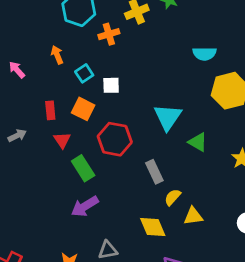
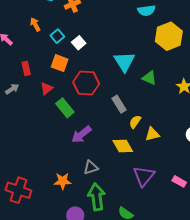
white square: (111, 85) -> (79, 43), turned -32
red rectangle: (50, 110) -> (26, 68), moved
red triangle: (62, 140) -> (47, 88), turned 32
purple arrow: (85, 206) -> (81, 134), moved

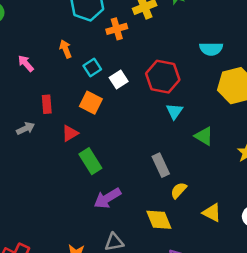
cyan triangle: (124, 62) -> (174, 111), size x0.6
red hexagon: (86, 83) -> (163, 77), moved
yellow triangle: (152, 134) -> (212, 213), moved, turned 35

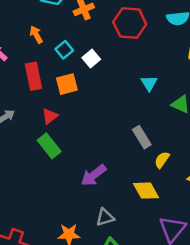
red hexagon: (163, 77) -> (130, 23), moved
orange square: (91, 103) -> (67, 84), turned -35
red rectangle: (47, 104) -> (33, 76), moved, size x1.5
green rectangle: (90, 161) -> (49, 146), moved

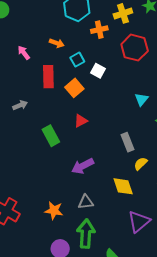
orange arrow: (36, 35) -> (57, 43), turned 128
white square: (91, 58) -> (98, 71), turned -32
orange square: (67, 84) -> (74, 88), turned -36
red triangle: (50, 116) -> (81, 121), moved

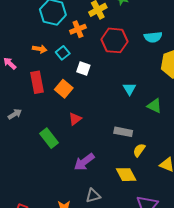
cyan square: (77, 60) -> (63, 53), moved
gray rectangle: (128, 142) -> (123, 132), turned -48

